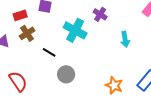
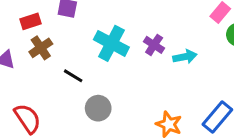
purple cross: (100, 14) -> (154, 45), moved
cyan arrow: (125, 39) -> (185, 57), turned -91

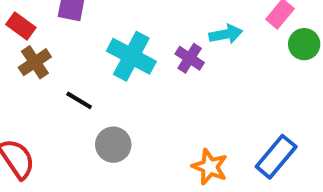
red rectangle: (30, 21) -> (21, 26), turned 54
cyan arrow: (185, 57) -> (226, 34), moved

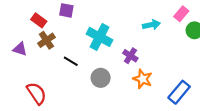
purple cross: (190, 58) -> (130, 56), moved
gray circle: (113, 145) -> (101, 78), moved
orange star: (210, 167) -> (143, 79), moved

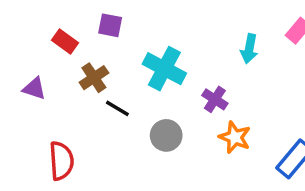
cyan arrow: (151, 25) -> (249, 49), turned 112
brown cross: (46, 40) -> (94, 78), moved
red semicircle: (37, 93) -> (61, 161), turned 30

